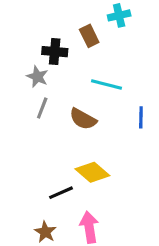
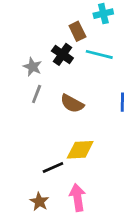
black cross: (55, 52) -> (62, 54), moved, turned 30
cyan line: (106, 84) -> (99, 54), moved
yellow diamond: (92, 172) -> (80, 150), turned -44

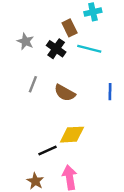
gray star: (32, 67) -> (25, 41), moved

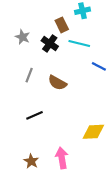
blue line: (110, 92) -> (99, 66), moved, turned -64
yellow diamond: (72, 135) -> (93, 132), moved
black line: (48, 150) -> (35, 115), moved

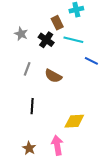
black line: (35, 115) -> (32, 106), turned -63
yellow diamond: (93, 132) -> (74, 121), moved

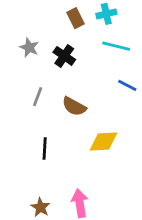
brown rectangle: (57, 23) -> (75, 18), moved
cyan line: (73, 40) -> (116, 46), moved
yellow diamond: (74, 121) -> (104, 141), moved

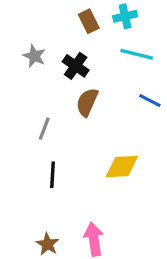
gray line: (38, 97) -> (44, 129), moved
brown semicircle: (74, 106) -> (87, 102), moved, turned 85

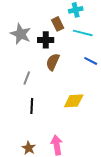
brown rectangle: (89, 21) -> (58, 24), moved
gray star: (34, 56) -> (21, 34), size x1.5
black cross: (76, 66) -> (46, 40), turned -35

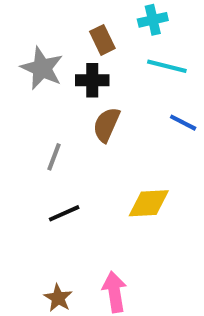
brown rectangle: (58, 24) -> (102, 40), moved
black line: (32, 106) -> (64, 213), turned 63

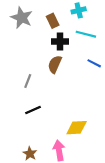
gray star: (42, 68) -> (22, 18), moved
black cross: (92, 80) -> (60, 41), moved
yellow diamond: (149, 203) -> (77, 128), moved

